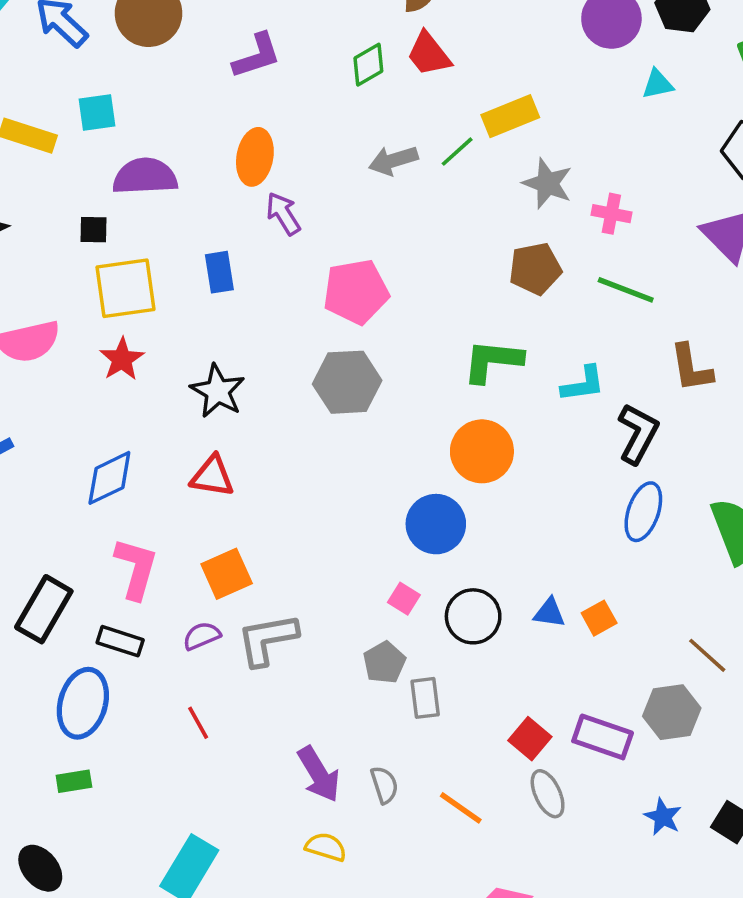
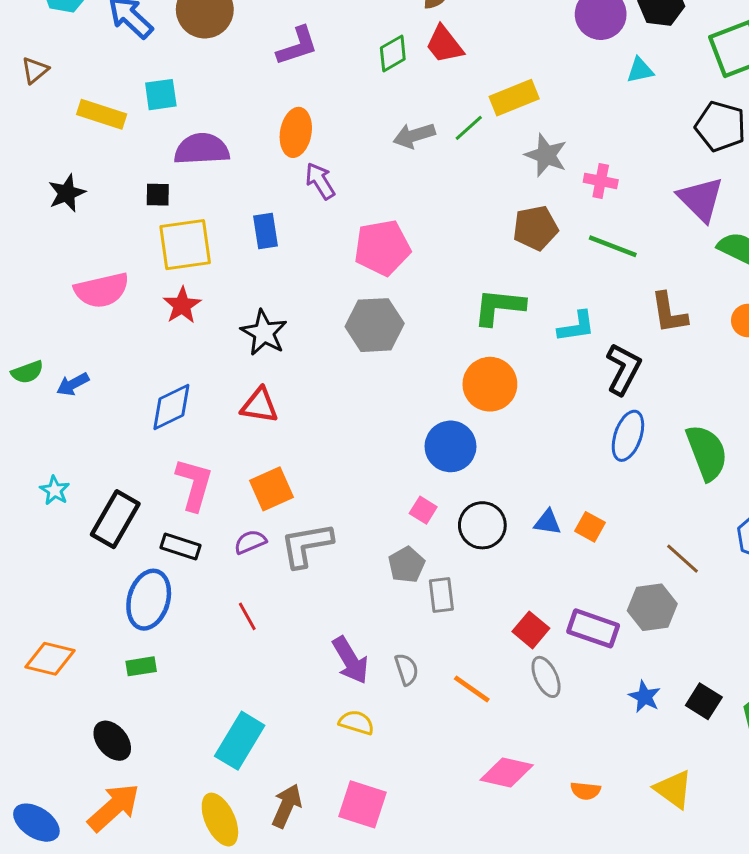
orange square: (599, 618) -> (590, 527), turned -32

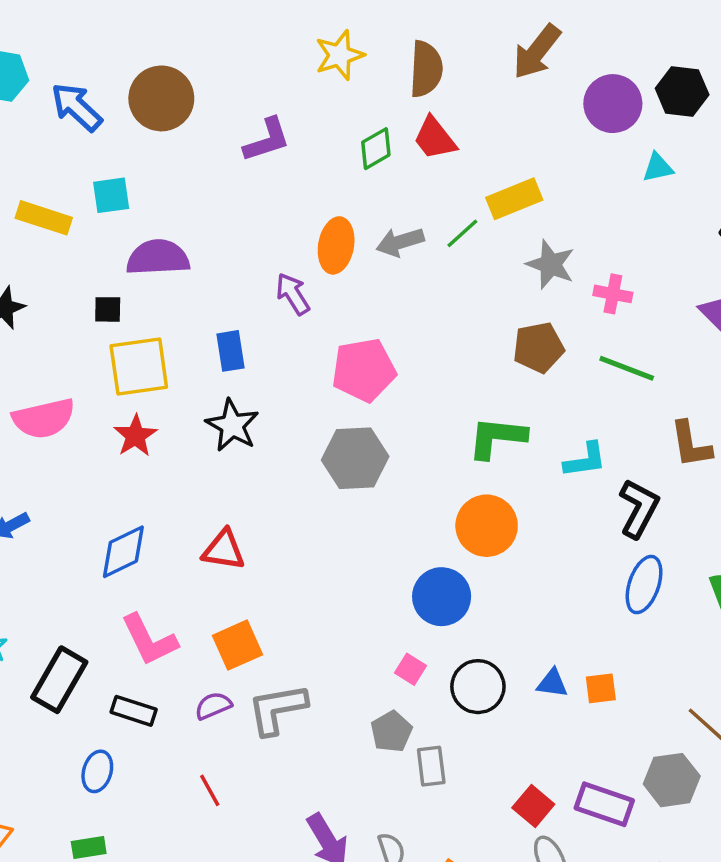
orange ellipse: (296, 132) -> (336, 245), moved
black star: (264, 333) -> (232, 425), moved
pink L-shape: (194, 484) -> (149, 640), turned 138
orange square: (590, 527) -> (601, 688), turned -36
blue ellipse: (149, 600) -> (97, 771), size x0.6

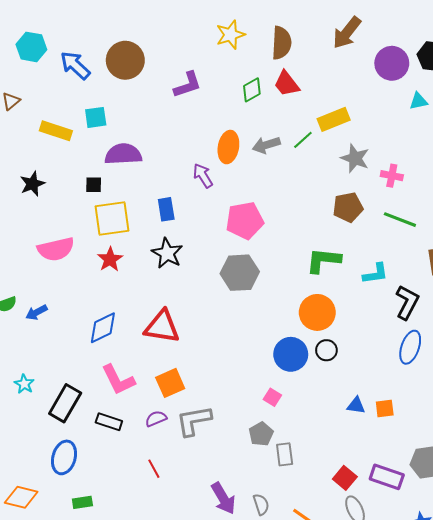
red triangle: (224, 550) -> (162, 327), size x1.4
black circle: (478, 687) -> (326, 350), moved, size x0.7
blue ellipse: (97, 771) -> (64, 457), moved, size x1.4

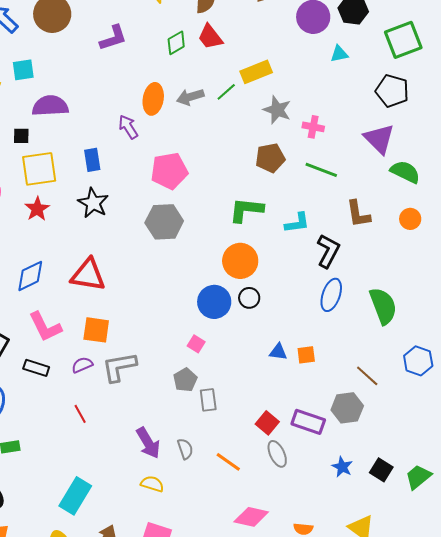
orange square: (170, 383) -> (96, 330), turned 32

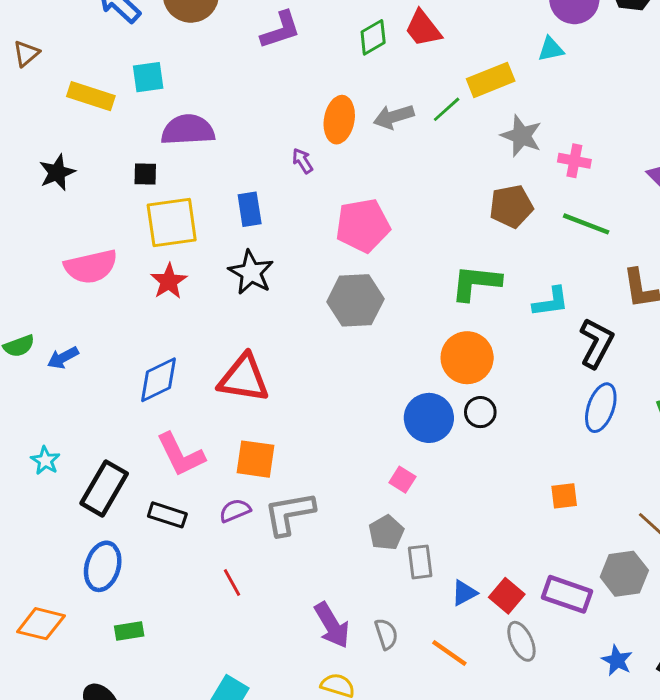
cyan triangle: (339, 54) -> (551, 49), moved
purple arrow: (128, 127) -> (303, 161), size x0.7
blue triangle: (278, 352) -> (464, 593), moved, turned -36

